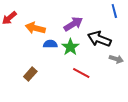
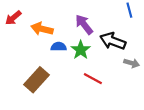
purple arrow: (73, 24) -> (84, 24), turned -96
brown rectangle: (30, 74) -> (36, 80), size x1.6

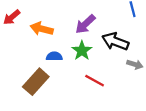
purple arrow: (84, 24) -> (85, 24), turned -95
blue semicircle: (59, 47) -> (54, 56), moved

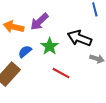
purple arrow: (85, 24) -> (39, 22), moved
blue semicircle: (54, 56) -> (25, 52), turned -40

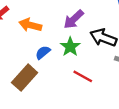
purple arrow: (39, 22) -> (74, 19), moved

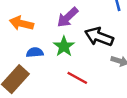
blue semicircle: (43, 52) -> (35, 52), turned 35

